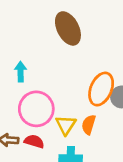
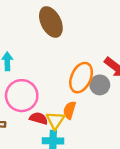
yellow triangle: (66, 125) -> (55, 120), moved
red semicircle: (34, 141) -> (39, 118), moved

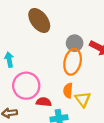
gray circle: (100, 85) -> (75, 43), moved
yellow triangle: (55, 120) -> (83, 99), moved

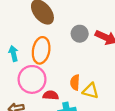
orange ellipse: (73, 62) -> (41, 50), moved
yellow triangle: (83, 99) -> (91, 91), turned -35

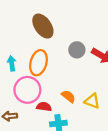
orange semicircle: (75, 82) -> (68, 96), turned 120
yellow triangle: (91, 91) -> (92, 101), moved

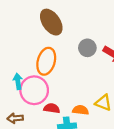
cyan arrow: (12, 63) -> (18, 81), moved
orange semicircle: (68, 96) -> (81, 110), moved, turned -32

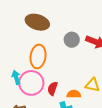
brown ellipse: (51, 22) -> (37, 22), turned -30
red semicircle: (52, 108) -> (53, 89), moved, turned -72

